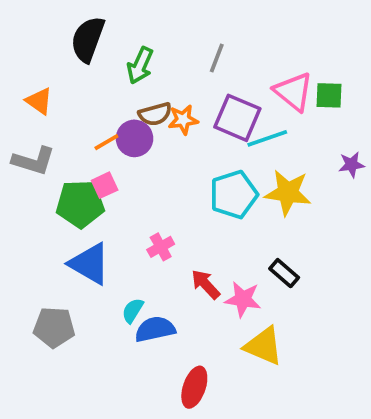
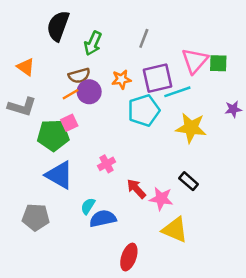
pink triangle: (293, 92) -> (195, 61), turned 32
brown semicircle: (155, 114) -> (79, 76), moved
purple square: (237, 118) -> (157, 78), turned -36
cyan pentagon: (234, 195) -> (144, 110), moved

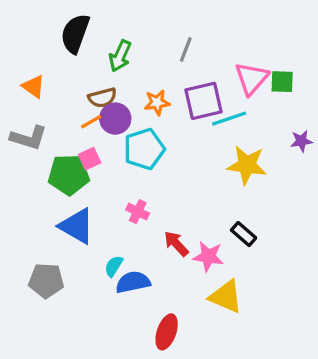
cyan pentagon: (144, 110) -> (144, 149), moved
pink cross: (107, 164) -> (138, 212), turned -35

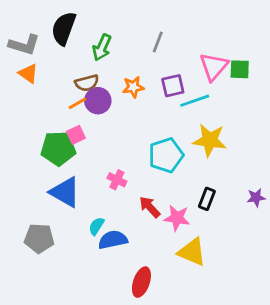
purple square: (203, 101) -> (173, 86), size x0.7
gray L-shape: (29, 138) -> (24, 45), moved
purple star: (301, 141) -> (256, 197), moved
cyan pentagon: (144, 149) -> (166, 155), moved
black rectangle: (244, 234) -> (207, 199), turned 70

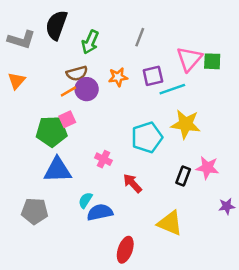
orange triangle: (28, 73) -> (17, 81), moved, turned 36
blue triangle: (65, 192) -> (58, 170), turned -32
purple star: (256, 197) -> (227, 206), moved
pink star: (177, 218) -> (207, 168), moved

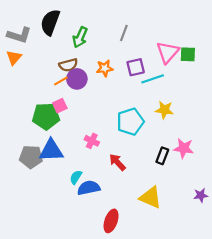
orange triangle: (17, 81) -> (14, 58), moved
yellow star: (186, 124) -> (164, 110), size x0.7
purple star: (227, 206) -> (201, 195), moved
gray pentagon: (35, 211) -> (31, 157), moved

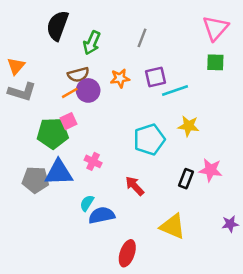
gray L-shape: (19, 35) -> (22, 92), moved
pink triangle: (168, 52) -> (215, 28), moved
pink cross: (92, 141) -> (93, 161), moved

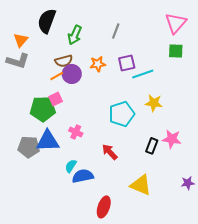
orange triangle: (16, 66) -> (21, 40), moved
gray L-shape: (22, 92) -> (18, 61), moved

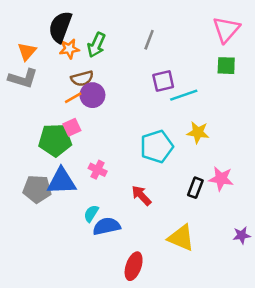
orange star: (98, 64) -> (69, 49), moved

